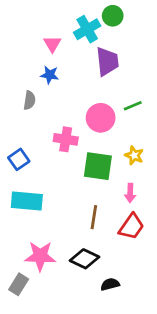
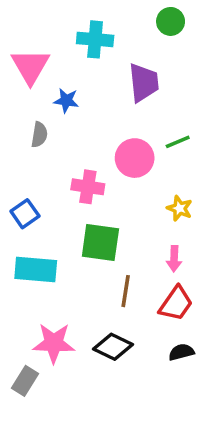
green circle: (113, 16) -> (171, 21), moved
cyan cross: (87, 29) -> (95, 39), moved, turned 35
pink triangle: (52, 44) -> (30, 66), moved, size x1.6
green square: (98, 166) -> (100, 242), moved
black semicircle: (110, 284) -> (181, 352), moved

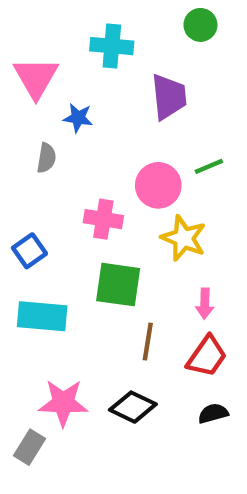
yellow star: (180, 208) -> (184, 238), moved, size x1.5

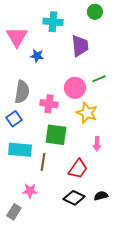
gray semicircle: (46, 158) -> (22, 92), moved, size x1.6
brown line: (148, 342) -> (43, 162), moved
red trapezoid: (207, 356) -> (78, 169), moved
pink star: (63, 403) -> (30, 191), size x0.7
black diamond: (133, 407) -> (74, 198), moved

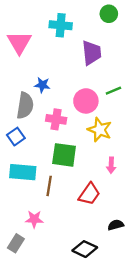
blue star: (37, 56) -> (42, 85), moved
black diamond: (74, 198) -> (85, 249), moved

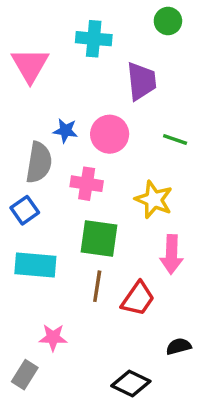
green line: (113, 91) -> (175, 139), turned 42
pink circle: (86, 101) -> (110, 134), moved
pink arrow: (111, 165) -> (172, 254), size x1.5
brown line: (49, 186) -> (97, 286), moved

